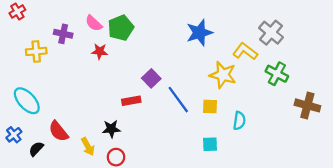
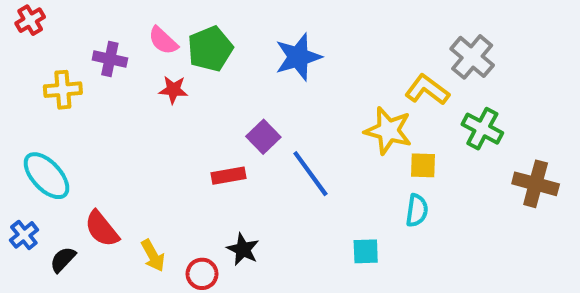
blue star: (199, 33) -> (298, 57), moved
yellow square: (210, 107) -> (423, 165), moved
black star: (111, 129) -> (243, 249), moved, turned 30

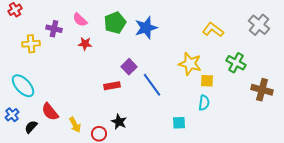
green pentagon: (210, 49) -> (115, 23), moved
gray cross: (472, 57) -> (259, 25), moved
yellow L-shape: (427, 90) -> (213, 30), moved

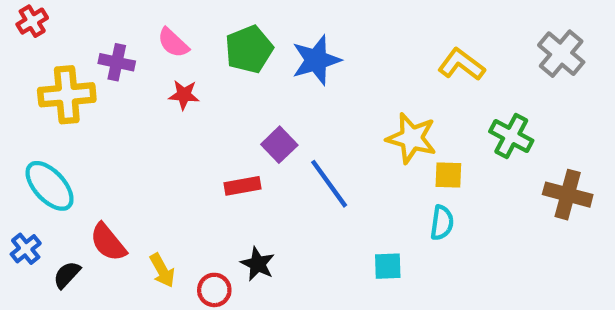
yellow cross: (31, 44) -> (67, 95), size x1.4

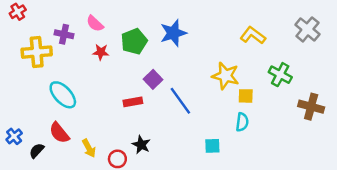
green pentagon: (249, 49) -> (134, 41), moved
cyan ellipse: (50, 186) -> (63, 95), moved

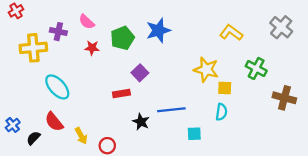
blue line: (180, 101) -> (171, 110), moved, turned -60
black star: (141, 145) -> (141, 122), moved

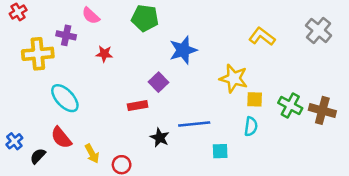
pink semicircle: (87, 22) -> (91, 16), moved
blue star: (158, 30) -> (183, 50), moved
green pentagon: (122, 38) -> (145, 18), moved, turned 30
green cross: (256, 68) -> (290, 106), moved

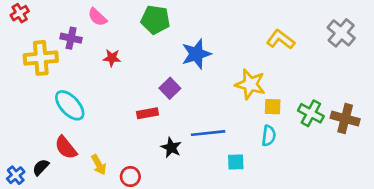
blue cross: (14, 141) -> (16, 175), moved

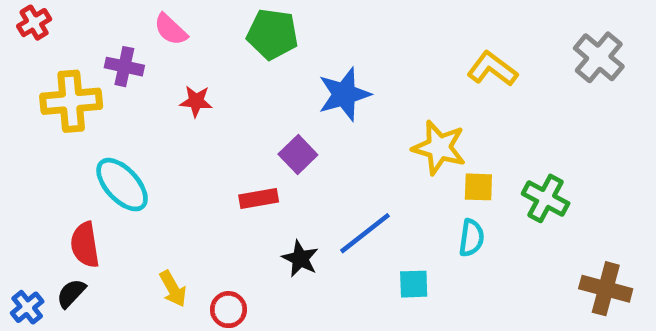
brown cross: (345, 119) -> (606, 289), moved
blue line: (208, 133) -> (365, 233), turned -32
red semicircle: (66, 148) -> (85, 245), moved, turned 30

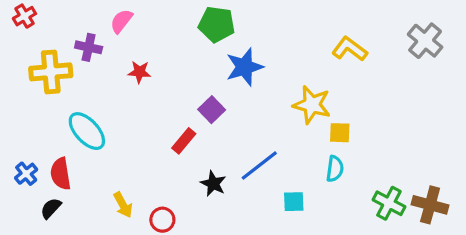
pink semicircle: (171, 30) -> (121, 21), turned 85
green pentagon: (272, 34) -> (217, 24), moved
red rectangle: (259, 198) -> (184, 141), turned -40
green cross: (546, 198) -> (389, 203), moved
blue cross: (27, 307) -> (26, 174), moved

